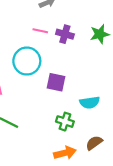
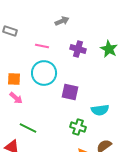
pink line: (40, 31) -> (42, 46), moved
green star: (100, 34) -> (109, 49), turned -30

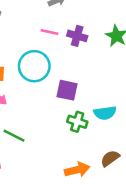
pink line: (42, 46) -> (49, 32), moved
green cross: (78, 127) -> (77, 122), moved

